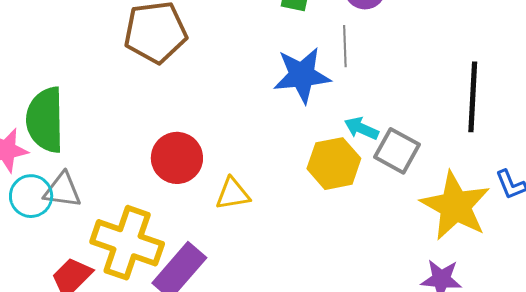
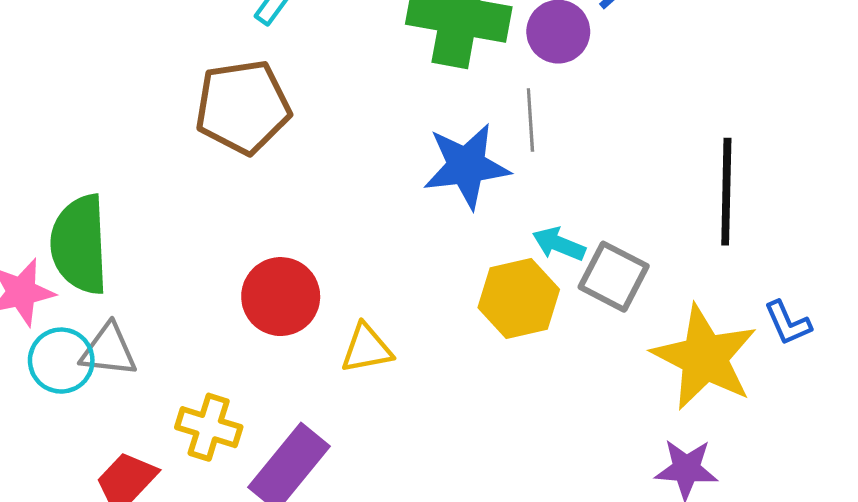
yellow cross: (127, 243) -> (209, 427), size x0.6

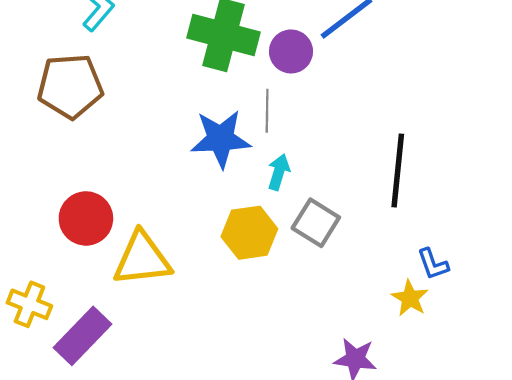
cyan arrow: (559, 244) -> (279, 172), moved, turned 80
yellow triangle: (367, 349) -> (142, 259), size x1.6
yellow star: (704, 358) -> (410, 298), moved, size x0.5

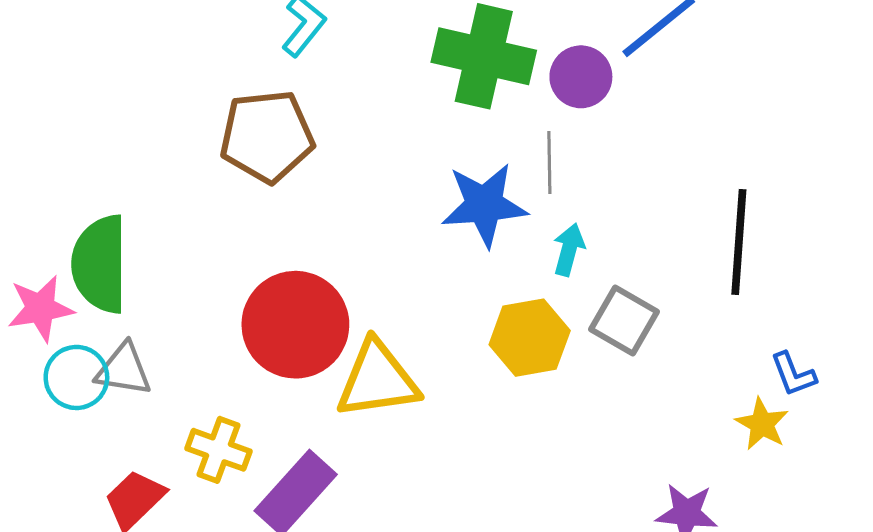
red circle: (86, 218) -> (295, 325), size x1.4

